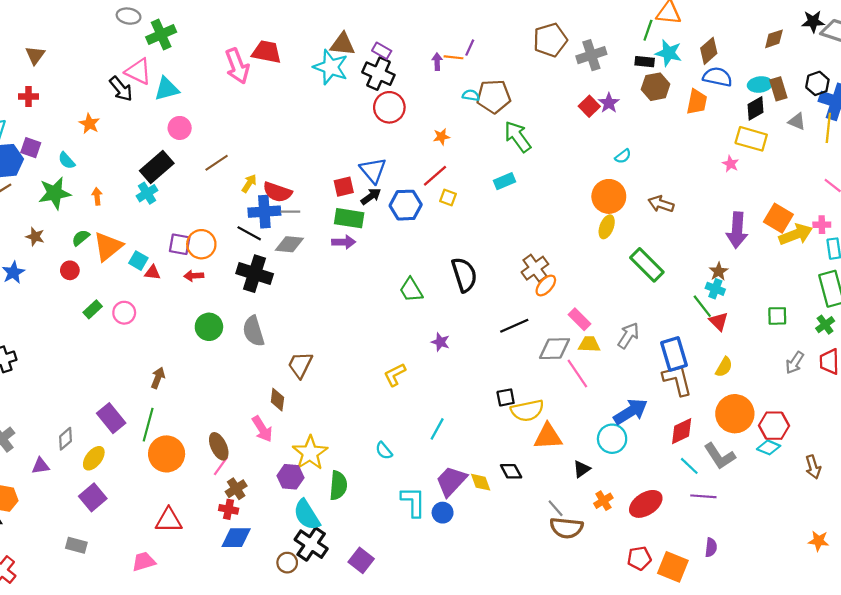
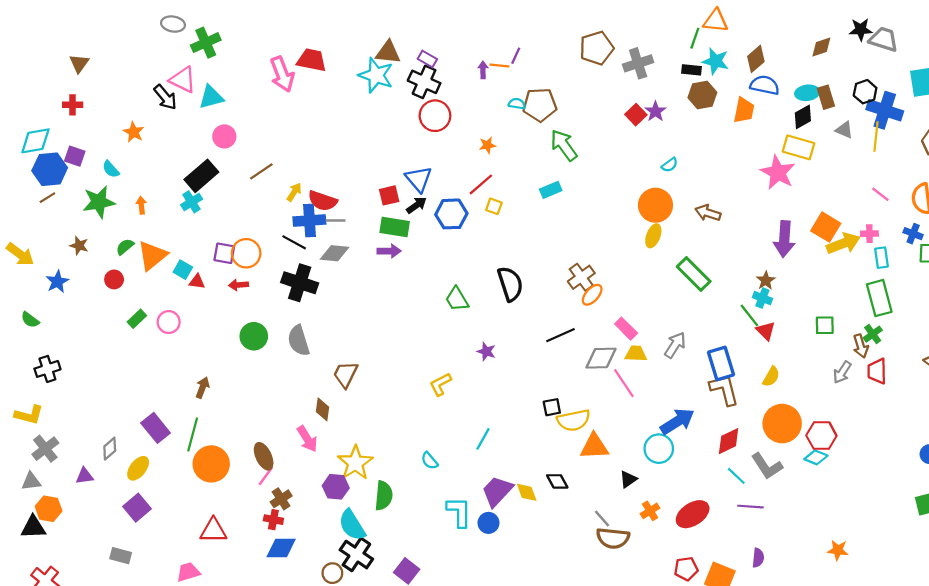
pink star: (731, 164) -> (778, 172), size x2.0
brown arrow: (813, 467) -> (861, 346), moved
orange star: (819, 541) -> (838, 550), moved

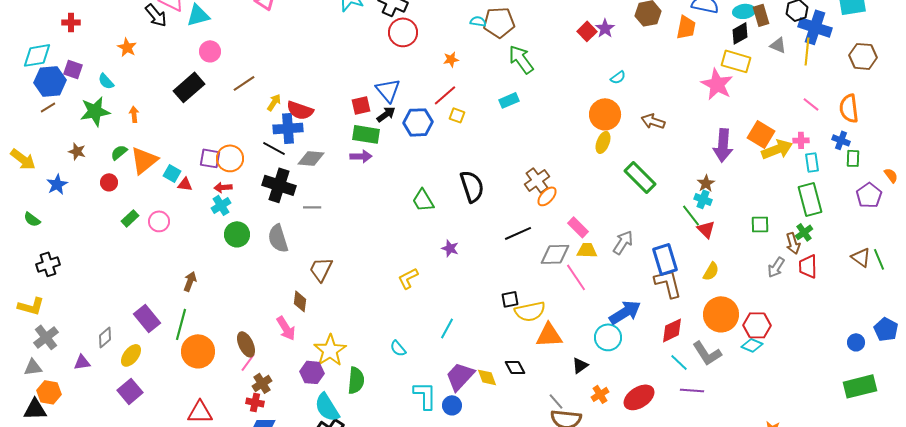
cyan cross: (192, 202) -> (221, 205), moved
gray line: (336, 221) -> (312, 207), moved

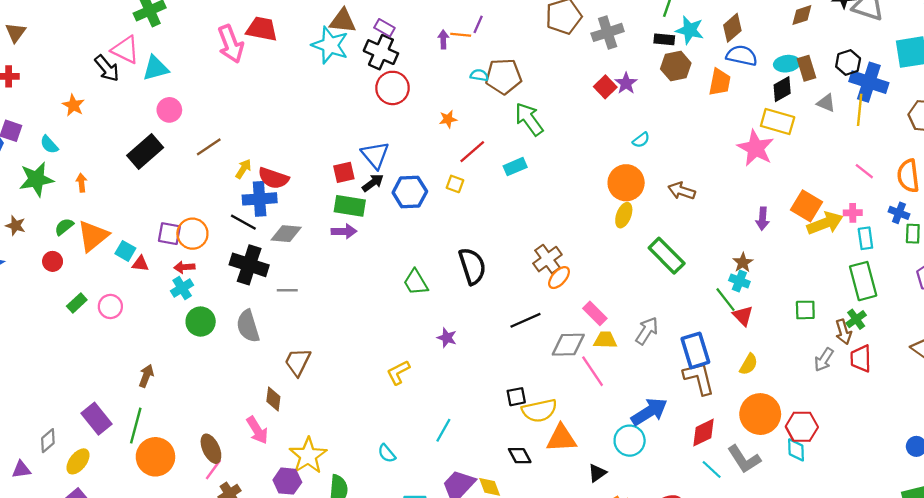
red line: (445, 95) -> (472, 152), moved
purple arrow: (723, 145) -> (763, 219), size x0.6
cyan diamond: (752, 345) -> (796, 450), turned 65
black diamond: (515, 367) -> (520, 456), moved

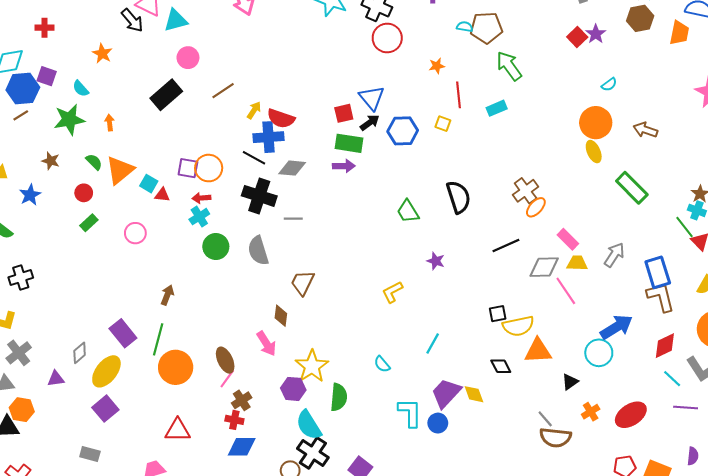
red line: (472, 152) -> (458, 95), turned -55
yellow ellipse: (624, 215) -> (594, 152), turned -45
green semicircle: (64, 227) -> (94, 162), turned 84
green rectangle: (77, 303) -> (89, 223), moved
yellow ellipse: (78, 461) -> (106, 371), size x1.4

